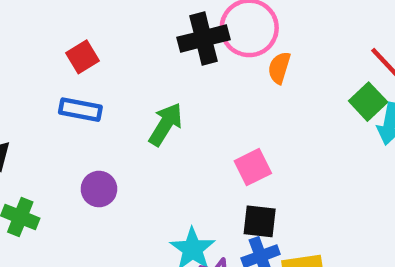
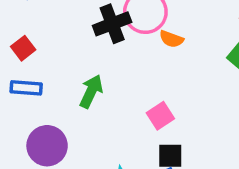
orange semicircle: (279, 68) -> (171, 39), turned -80
purple circle: (99, 189) -> (47, 146), size x1.5

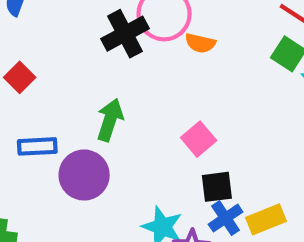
blue rectangle: (26, 88) -> (37, 146), moved
purple circle: (47, 146) -> (84, 175), moved

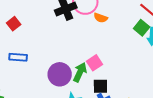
green arrow: (110, 120) -> (80, 72), moved
purple circle: (84, 175) -> (60, 74), moved

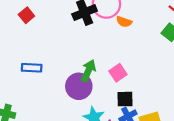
red square: (14, 24) -> (26, 15), moved
green arrow: (80, 72) -> (88, 71), moved

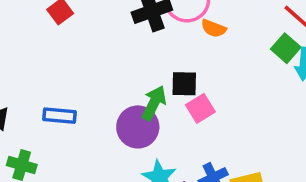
blue rectangle: (32, 68) -> (60, 116), moved
black square: (125, 99) -> (184, 84), moved

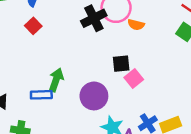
green arrow: (154, 103) -> (56, 80), moved

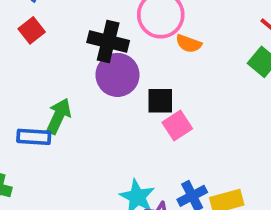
black cross: (94, 18) -> (108, 41), moved, turned 35
purple circle: (94, 96) -> (117, 75), moved

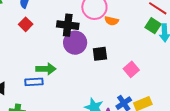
green arrow: (59, 116) -> (46, 69), turned 72
pink square: (177, 126) -> (131, 69), moved

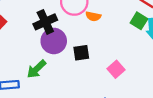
black cross: (68, 25) -> (45, 22), turned -30
green arrow: (46, 69) -> (36, 69), moved, turned 138

